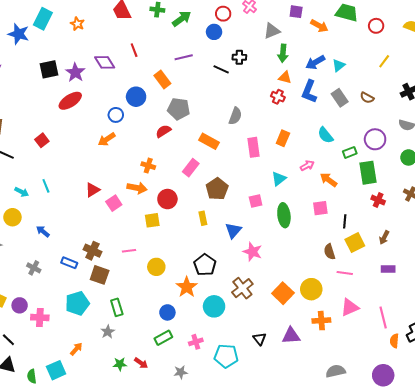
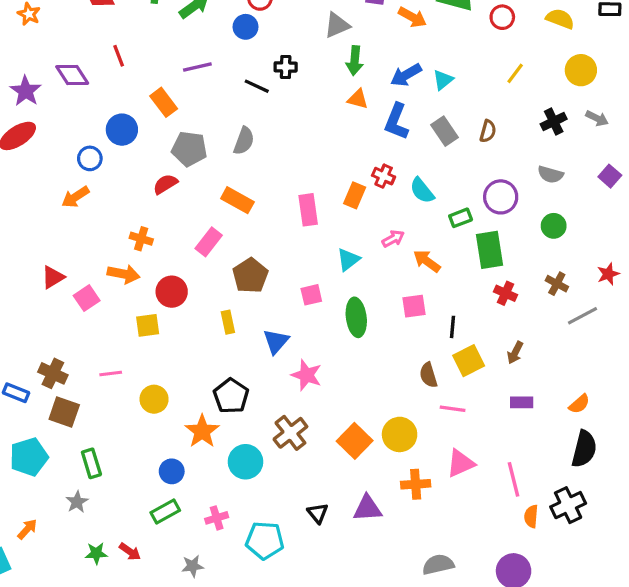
red cross: (278, 97) -> (384, 176), moved
brown semicircle: (367, 98) -> (488, 131), turned -104
gray semicircle: (235, 116) -> (244, 141), moved

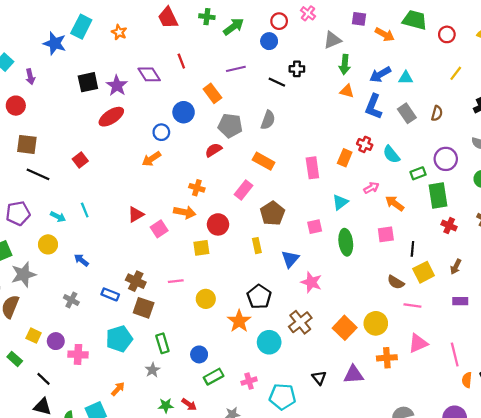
cyan triangle: (443, 80) -> (406, 78), turned 40
brown semicircle: (428, 375) -> (396, 282), turned -42
blue circle: (172, 471) -> (199, 354), moved

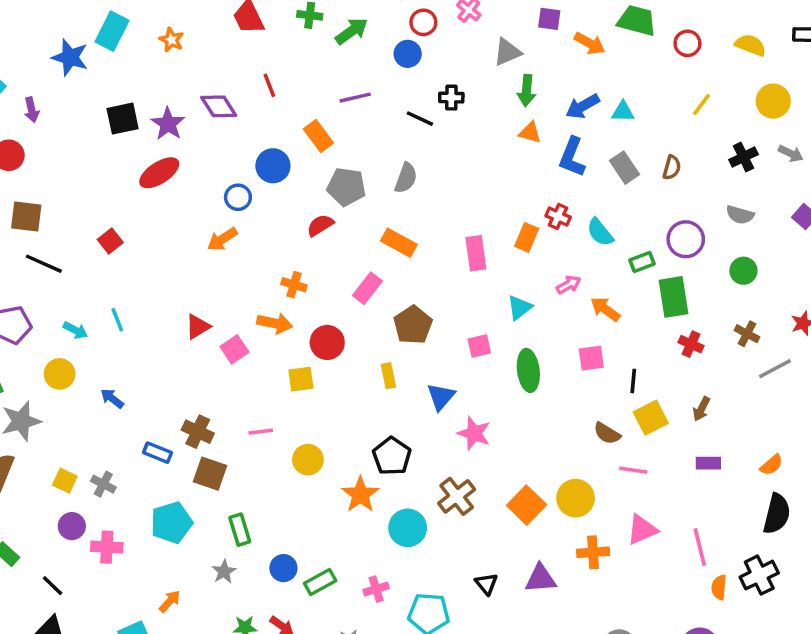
gray cross: (71, 300) -> (103, 484), moved
yellow square: (34, 336) -> (65, 481), moved
blue circle: (199, 354) -> (283, 568), moved

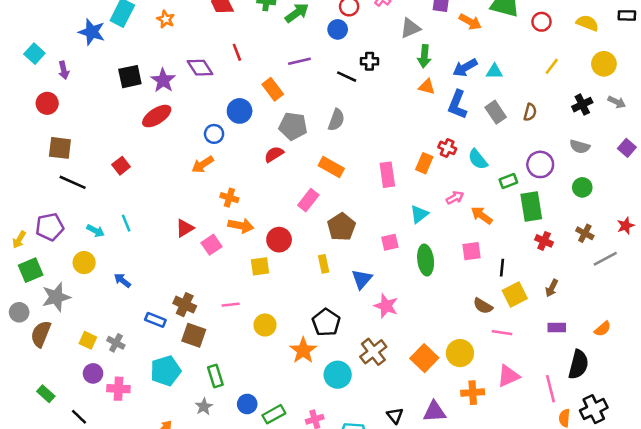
orange cross: (294, 285) -> (229, 198), moved
black semicircle: (777, 514) -> (578, 364), moved

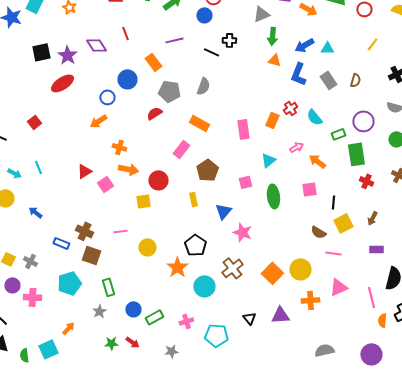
red cross: (447, 148) -> (290, 108), turned 32

